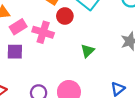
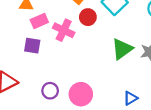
green triangle: (88, 51) -> (122, 49), moved, size x1.5

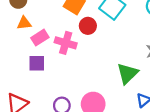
green triangle: (122, 49) -> (127, 74), moved

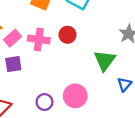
red circle: (88, 26) -> (67, 35), moved

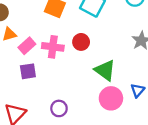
green triangle: (105, 60) -> (105, 70), moved, turned -30
pink circle: (75, 96) -> (111, 98), moved

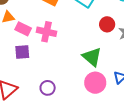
red circle: (81, 42) -> (107, 24), moved
pink rectangle: (27, 46) -> (23, 29), turned 63

